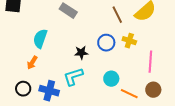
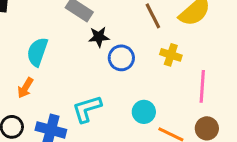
blue circle: (106, 43) -> (121, 58), moved
black star: (81, 53) -> (99, 37), moved

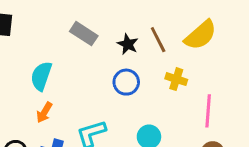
black star: (99, 37) -> (128, 44), moved, turned 30
orange arrow: (25, 88) -> (44, 112), moved

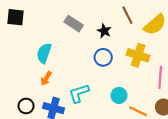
brown line: (158, 40) -> (127, 15), moved
yellow cross: (176, 79) -> (138, 55), size x1.5

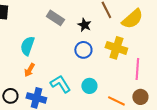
cyan L-shape: (79, 93) -> (60, 84), turned 75
cyan circle: (119, 95) -> (89, 86), moved

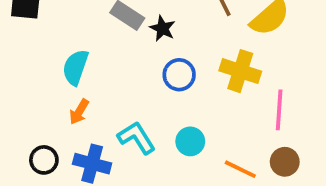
black star: (84, 25) -> (162, 28), moved

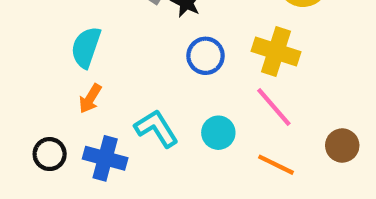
pink line: (279, 110) -> (274, 107), moved, turned -45
brown circle: (285, 162) -> (342, 146), moved

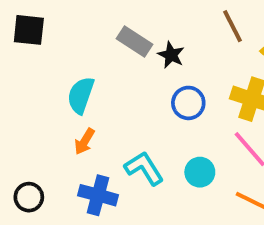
black circle: (50, 154) -> (29, 197), moved

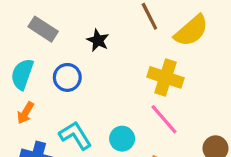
gray rectangle: (135, 41) -> (43, 29), moved
blue circle: (188, 103) -> (67, 77), moved

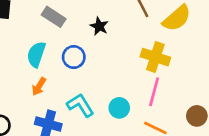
pink line: (164, 119) -> (154, 92), turned 56

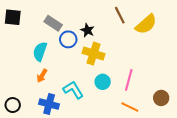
blue circle: (74, 57) -> (68, 39), moved
yellow cross: (155, 57) -> (93, 54), moved
cyan circle: (119, 108) -> (103, 82), moved

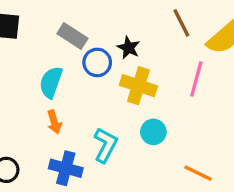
orange arrow: (42, 76) -> (54, 122), turned -48
pink line: (129, 80) -> (196, 79), moved
cyan L-shape: (73, 90) -> (105, 145), turned 60

